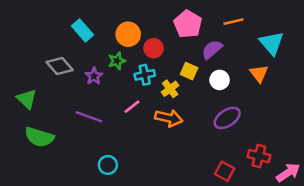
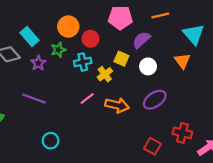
pink pentagon: (188, 24) -> (120, 18), turned -30
cyan rectangle: (82, 30) -> (29, 37), moved
pink line: (132, 107) -> (87, 99), moved
orange arrow: (169, 118) -> (117, 105), moved

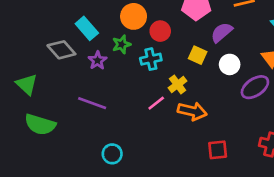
yellow cross: (105, 74) -> (178, 84), moved
purple ellipse: (155, 100) -> (255, 87), moved
red square: (152, 146) -> (218, 150), moved, turned -35

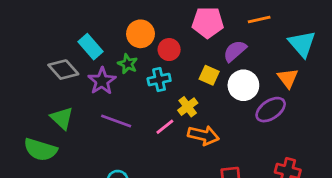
green star: (122, 44) -> (128, 64), turned -30
purple star: (97, 60) -> (102, 81), size x1.4
white circle: (230, 64) -> (243, 85), size x1.4
green triangle: (27, 84) -> (62, 118), moved
purple line: (92, 103) -> (116, 121), moved

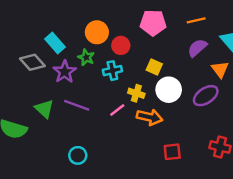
purple semicircle: (235, 51) -> (197, 48), moved
white circle: (243, 85) -> (169, 90), moved
yellow cross: (188, 107) -> (136, 93), turned -35
green triangle: (62, 118) -> (44, 109), moved

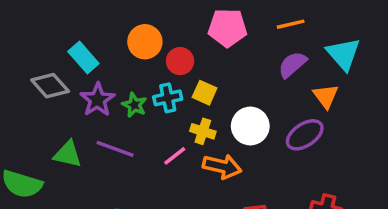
green star: (86, 57) -> (134, 105), moved
yellow square: (154, 67) -> (205, 93), moved
green triangle: (44, 109) -> (68, 154), turned -30

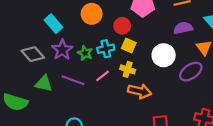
red circle: (180, 61) -> (122, 26), moved
purple semicircle: (292, 65) -> (183, 28), turned 30
gray diamond: (50, 86) -> (33, 54), moved
white circle: (250, 126) -> (164, 55), moved
pink line: (175, 156) -> (103, 76), moved

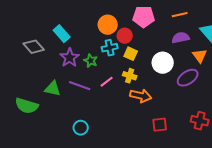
orange circle: (92, 14) -> (108, 25), moved
cyan cross: (106, 49) -> (110, 48), moved
gray diamond: (33, 54) -> (34, 47), moved

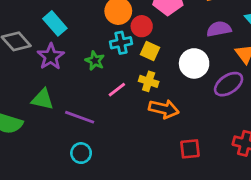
purple star: (70, 58) -> (51, 57), moved
purple line: (80, 86) -> (80, 117), moved

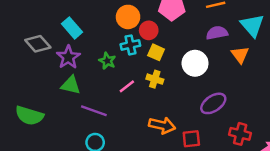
purple ellipse: (229, 84) -> (213, 103), moved
green triangle: (42, 99) -> (71, 85), moved
orange arrow: (164, 109) -> (162, 125), moved

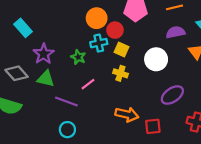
cyan rectangle: (72, 28) -> (23, 28), moved
gray diamond: (38, 44) -> (17, 73), moved
pink line: (127, 86) -> (88, 84), moved

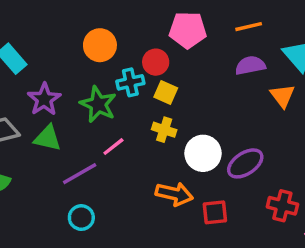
orange circle: (97, 18) -> (100, 45), moved
green star: (78, 57) -> (98, 104), size x1.5
white circle: (156, 59) -> (203, 153), moved
purple line: (66, 101) -> (80, 174), turned -50

